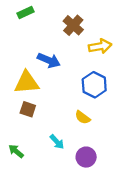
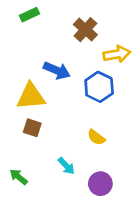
blue hexagon: (94, 85) -> (99, 87), moved

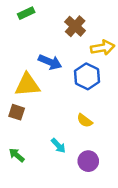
brown square: (32, 128) -> (17, 112), moved

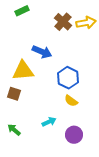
yellow arrow: (103, 48) -> (86, 23), moved
blue hexagon: (87, 76) -> (68, 78), moved
cyan arrow: (58, 146) -> (49, 122), turned -72

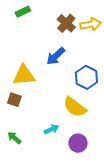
blue arrow: (42, 52) -> (56, 56), moved, turned 114
blue hexagon: (68, 78) -> (86, 77), moved
yellow semicircle: (71, 101) -> (75, 107), size x1.6

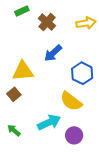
brown cross: (66, 23) -> (47, 22), moved
brown square: (14, 100) -> (14, 94), turned 32
cyan arrow: (51, 129) -> (49, 122), size x1.6

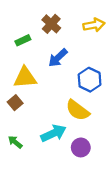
green rectangle: (22, 11) -> (23, 40), moved

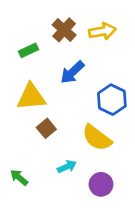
yellow arrow: (94, 25) -> (102, 31), moved
brown square: (15, 103) -> (46, 128), moved
cyan arrow: (53, 133) -> (67, 167), size x0.6

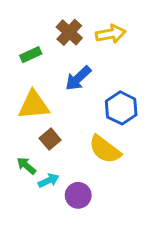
cyan arrow: (67, 167) -> (49, 181), moved
green arrow: (19, 177) -> (26, 166), moved
purple circle: (101, 184) -> (78, 195), moved

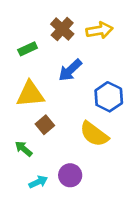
cyan arrow: (49, 181) -> (38, 182), moved

